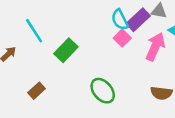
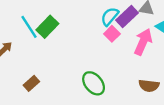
cyan semicircle: (120, 20) -> (110, 16), turned 66
green rectangle: (66, 50) -> (47, 27), moved

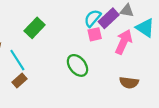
cyan line: (29, 27) -> (17, 60), moved
pink square: (112, 34) -> (95, 34), turned 32
green ellipse: (94, 83) -> (77, 65), moved

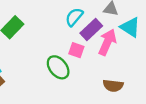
purple rectangle: (109, 18) -> (91, 30), moved
pink square: (95, 34) -> (76, 50), moved, turned 32

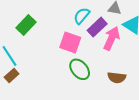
pink square: (76, 50) -> (70, 43), moved, size x1.5
green ellipse: (58, 67) -> (80, 69), moved

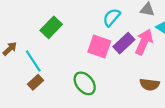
purple rectangle: (97, 27) -> (124, 43), moved
green ellipse: (80, 69) -> (85, 83), moved

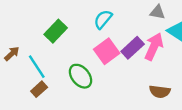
cyan semicircle: (112, 17) -> (103, 19), moved
pink square: (99, 46) -> (107, 51), turned 35
green ellipse: (85, 83) -> (80, 76), moved

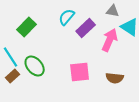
purple rectangle: (133, 48) -> (86, 28), moved
pink square: (107, 51) -> (80, 72), moved, turned 30
green ellipse: (80, 76) -> (35, 66), moved

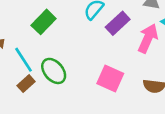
pink square: (80, 72) -> (110, 79), turned 30

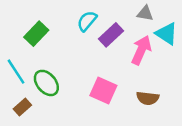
brown rectangle: (26, 84) -> (22, 107), moved

